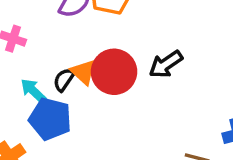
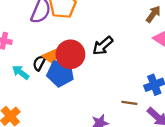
blue pentagon: (50, 119) -> (60, 73), moved

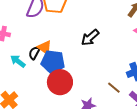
red circle: (70, 54) -> (60, 82), moved
brown line: (129, 103) -> (114, 88), turned 32

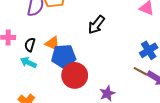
black semicircle: (34, 53) -> (30, 45), moved
brown line: (114, 88) -> (140, 71), moved

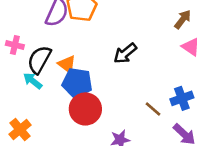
black semicircle: (30, 45) -> (39, 60), size x1.6
brown line: (140, 71) -> (153, 109), moved

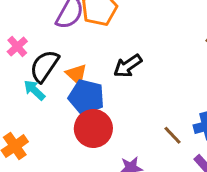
pink cross: (15, 45) -> (17, 47), turned 30
black arrow: (125, 53) -> (128, 66), moved

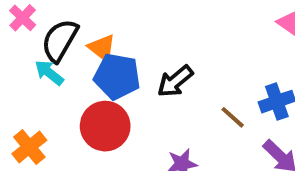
black arrow: (128, 66) -> (175, 81), moved
red circle: (93, 128) -> (105, 126), moved

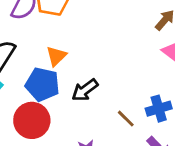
orange triangle: (102, 48) -> (56, 56), moved, turned 35

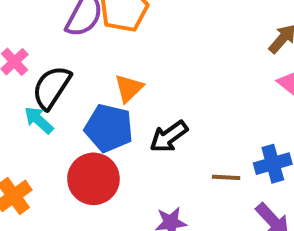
brown line: (126, 119) -> (226, 177), turned -42

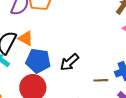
orange triangle: (129, 88) -> (26, 38), moved, turned -42

